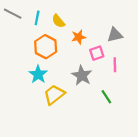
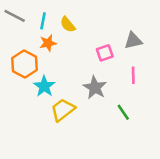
orange star: (79, 37) -> (48, 43), moved
orange hexagon: (46, 47) -> (24, 64), moved
pink square: (97, 53) -> (105, 53), moved

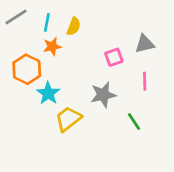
gray line: (15, 16) -> (16, 17), turned -60
yellow semicircle: (68, 25) -> (74, 26), turned -119
gray star: (95, 88) -> (103, 95), turned 30

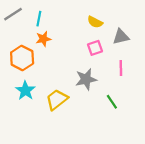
yellow semicircle: (74, 26) -> (95, 22), moved, turned 96
cyan star: (48, 93) -> (25, 91), moved

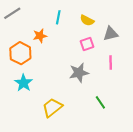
cyan line: (39, 19) -> (58, 17), moved
yellow trapezoid: (57, 100) -> (52, 107), moved
green line: (112, 102) -> (100, 102), moved

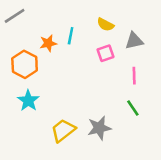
cyan line: (58, 17) -> (71, 36), moved
gray star: (79, 73) -> (99, 128), moved
green line: (100, 102) -> (133, 108), moved

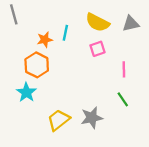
gray line: (15, 16) -> (14, 14), turned -72
yellow semicircle: (105, 25) -> (97, 22), size x1.5
gray triangle: (134, 41) -> (131, 24), moved
orange hexagon: (25, 64) -> (37, 65), moved

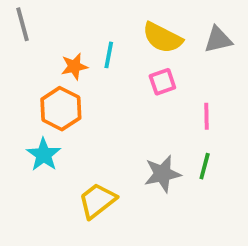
green line: (123, 99) -> (205, 166), turned 49
gray star: (92, 118) -> (162, 174), moved

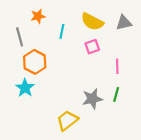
gray line: (23, 24) -> (20, 37), moved
orange star: (74, 66) -> (38, 16), moved
yellow trapezoid: (97, 201) -> (67, 120), moved

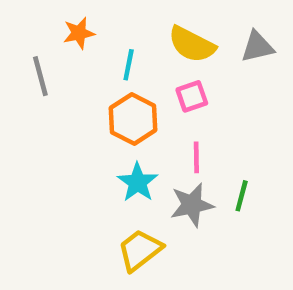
orange hexagon: (35, 62) -> (133, 119), moved
pink line: (117, 66) -> (196, 157), moved
cyan star: (25, 88) -> (138, 182), moved

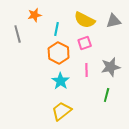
green line: (242, 196) -> (107, 95), moved
gray star: (192, 205) -> (111, 67), moved

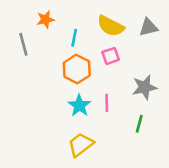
pink line: (87, 70) -> (107, 103), moved

